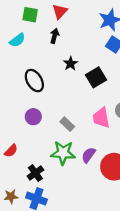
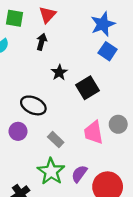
black ellipse: (34, 81) -> (33, 105), moved, turned -35
green star: (63, 153) -> (51, 171), turned 30

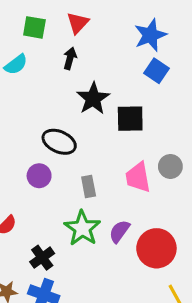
black star: (59, 72) -> (93, 99), size x1.5
black square: (88, 88) -> (130, 119), turned 30
gray rectangle: (56, 140) -> (89, 187), turned 35

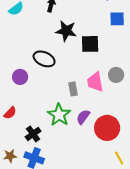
blue square: (156, 71) -> (117, 19), moved, turned -35
black star: (93, 99) -> (66, 31), turned -30
purple circle: (39, 176) -> (20, 77), moved
gray rectangle: (89, 187) -> (73, 89), moved

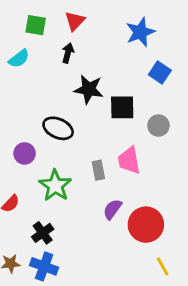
blue square: (117, 19) -> (160, 73), turned 35
gray circle: (116, 75) -> (158, 126), moved
green star: (59, 115) -> (55, 186), moved

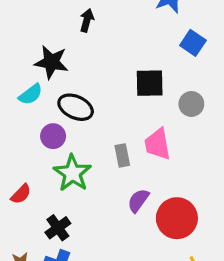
cyan semicircle: (19, 59) -> (31, 94), moved
black star: (89, 89) -> (51, 62), moved
purple circle: (25, 153) -> (53, 136), moved

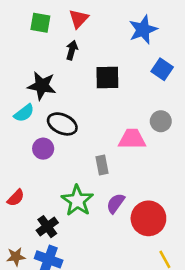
black square: (150, 83) -> (107, 77), moved
pink trapezoid: (158, 144) -> (132, 139), moved, turned 100
green star: (72, 173) -> (77, 201), moved

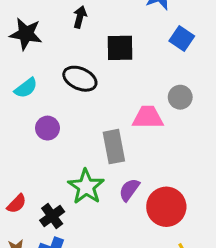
black star: (42, 86) -> (26, 34), moved
black ellipse: (62, 124) -> (80, 79), moved
gray rectangle: (102, 165) -> (114, 147), size x1.5
red semicircle: (16, 198) -> (17, 204), moved

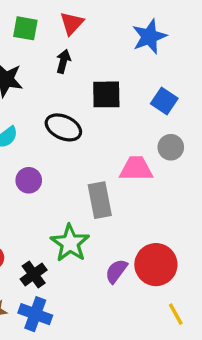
blue square: (182, 39) -> (164, 101), moved
purple semicircle: (129, 190) -> (116, 271), moved

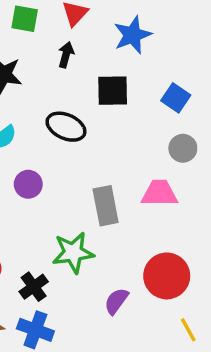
blue star: (149, 37) -> (133, 35), moved
pink trapezoid: (136, 169) -> (159, 193), moved
green star: (70, 243) -> (73, 253), turned 30
purple semicircle: (116, 271) -> (116, 301), moved

